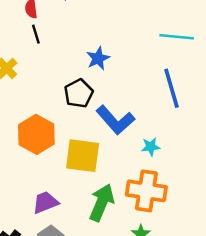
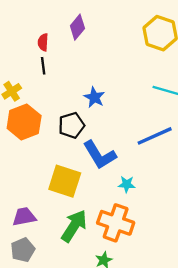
blue star: (98, 58) -> (94, 97), turned -30
blue line: (171, 88) -> (155, 136), turned 72
orange hexagon: (36, 134) -> (24, 122), moved

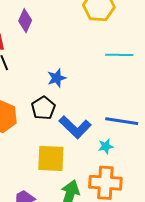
blue star: (94, 97) -> (57, 78), turned -30
blue line: (155, 136) -> (122, 121), moved, turned 48

